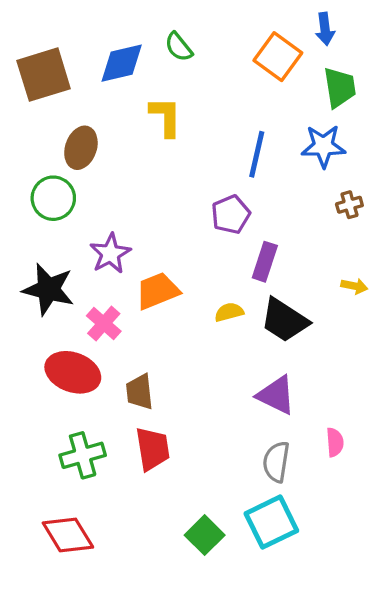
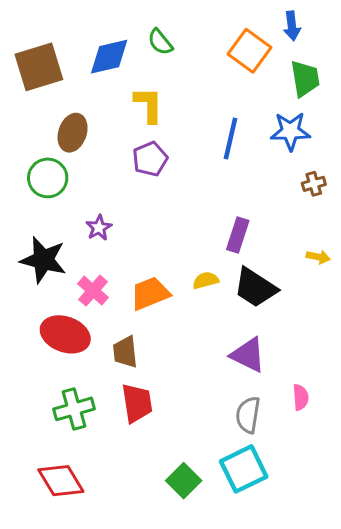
purple pentagon: (231, 214) -> (150, 159), moved
purple star: (110, 254) -> (99, 228), size x0.7
orange trapezoid: (157, 291) -> (150, 293), moved

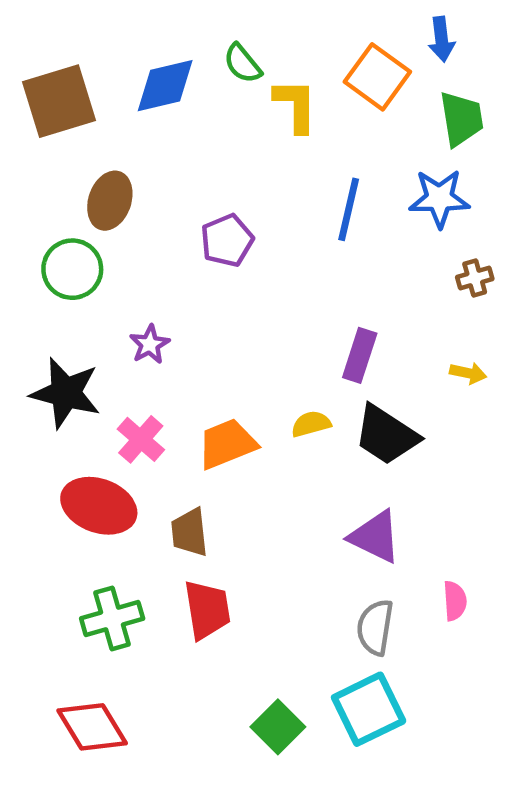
yellow L-shape: (149, 105) -> (296, 106), moved
yellow arrow: (318, 257) -> (468, 373), moved

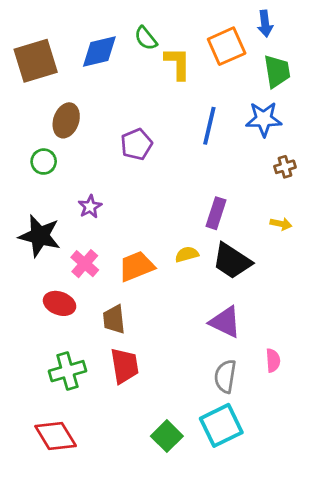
orange square: (377, 77) -> (227, 46), turned 30
green circle: (72, 269) -> (44, 162), size x0.7
red ellipse: (99, 506) -> (60, 303), size x0.7

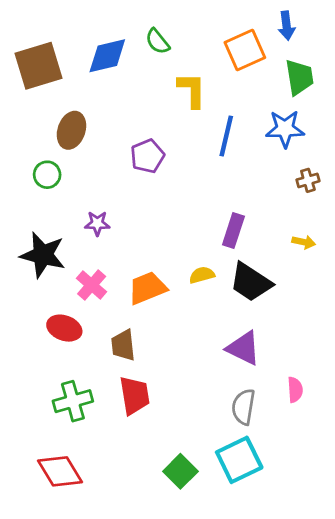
yellow L-shape: (178, 63) -> (192, 90), moved
purple star: (90, 207) -> (97, 223), turned 30

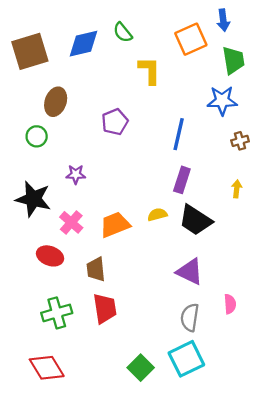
blue line: (226, 136) -> (179, 134), moved
yellow arrow: (304, 242) -> (237, 189), turned -96

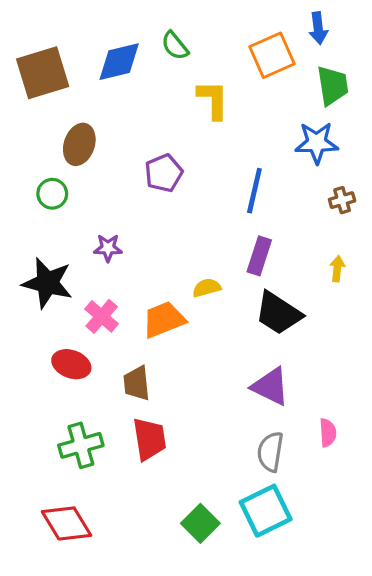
yellow semicircle: (157, 215) -> (207, 288), moved

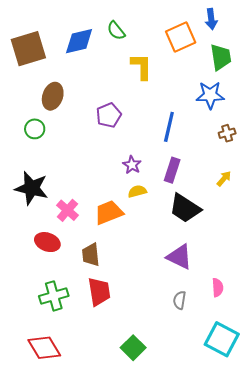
purple star: (108, 248) -> (132, 165), moved, turned 30
yellow arrow: (337, 269) -> (224, 179), turned 35
gray semicircle: (270, 452) -> (180, 300), size x0.7
cyan square: (266, 511) -> (222, 339), moved, turned -36

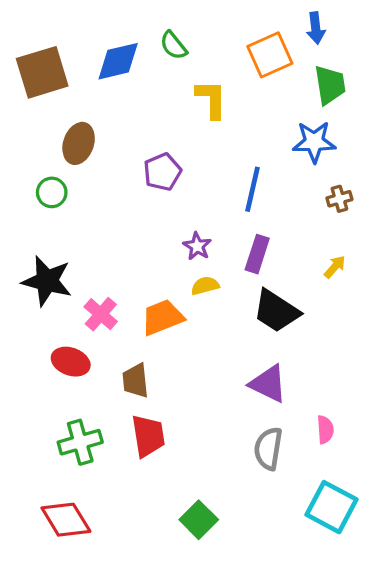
gray semicircle: (180, 300) -> (268, 449), size x1.5

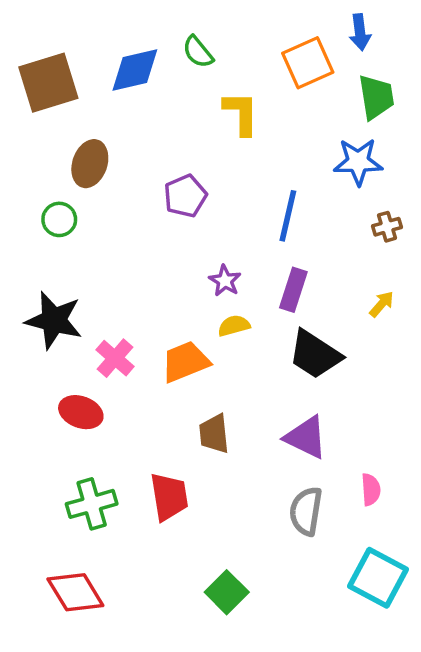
brown trapezoid: (135, 381) -> (214, 434), moved

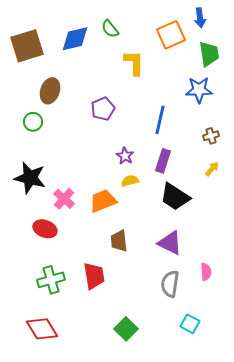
brown cross: (387, 227) -> (211, 136), moved
cyan square: (378, 578) -> (190, 324), moved, size x0.6

